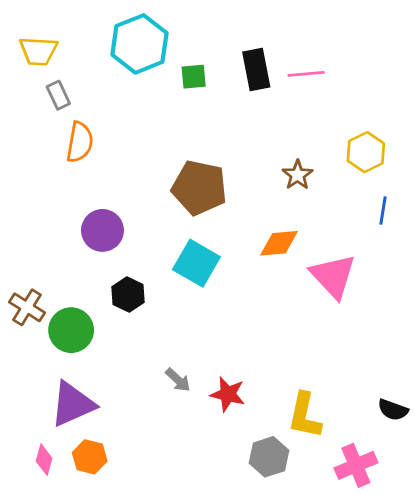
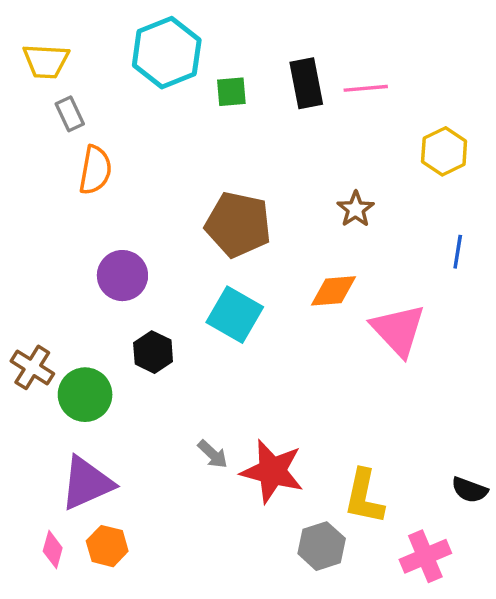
yellow hexagon: (366, 152) -> (444, 151), moved
red star: (228, 394) -> (272, 471), size x1.5

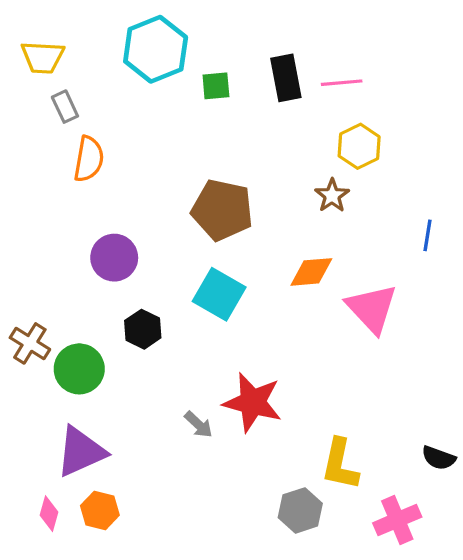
yellow hexagon: (444, 151) -> (359, 146), moved
red star: (272, 471) -> (253, 402), moved

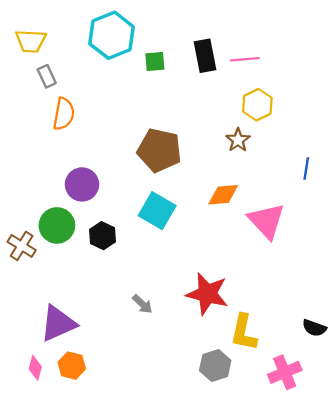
green circle: (79, 369) -> (57, 225), moved
red star: (253, 402) -> (207, 294), moved

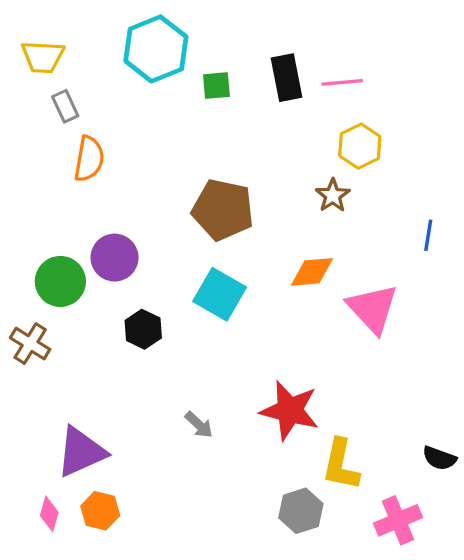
green circle: (57, 225) -> (60, 281), moved

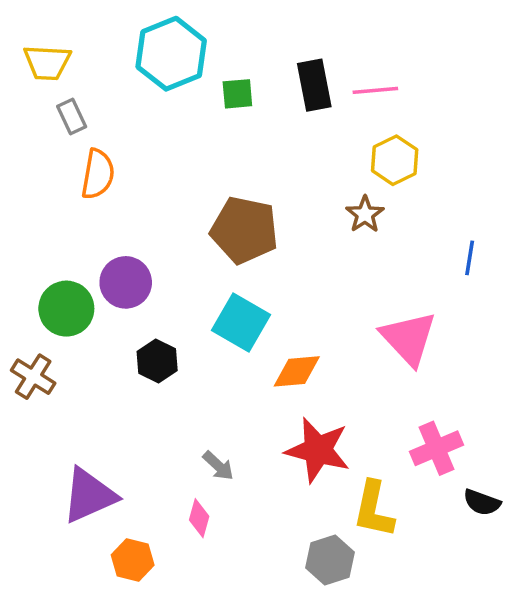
orange diamond: (312, 272) -> (297, 371), moved
orange hexagon: (100, 511) -> (133, 560), moved
pink diamond: (49, 514) -> (199, 518), moved
pink cross: (398, 520) -> (436, 448), moved

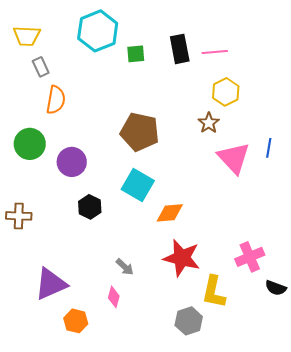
green circle: (66, 309) -> (30, 144), moved
pink triangle: (409, 338) -> (234, 158), moved
brown cross: (33, 377) -> (19, 216), turned -30

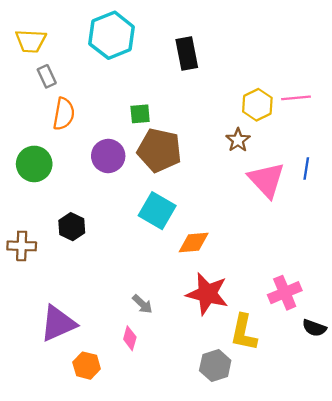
black rectangle: (180, 49) -> (187, 53), moved
pink line: (215, 52) -> (296, 98), moved
green square: (136, 54) -> (140, 114), moved
purple circle: (72, 162) -> (108, 156), moved
black hexagon: (90, 207) -> (72, 227), moved

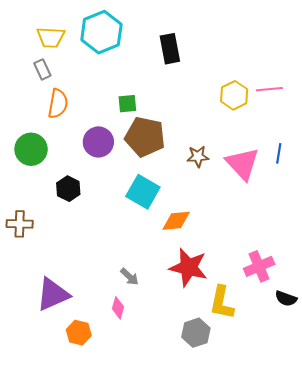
yellow trapezoid: (31, 41) -> (51, 37), moved
brown star: (238, 140) -> (198, 156), moved, turned 30
black hexagon: (72, 227) -> (68, 189), moved

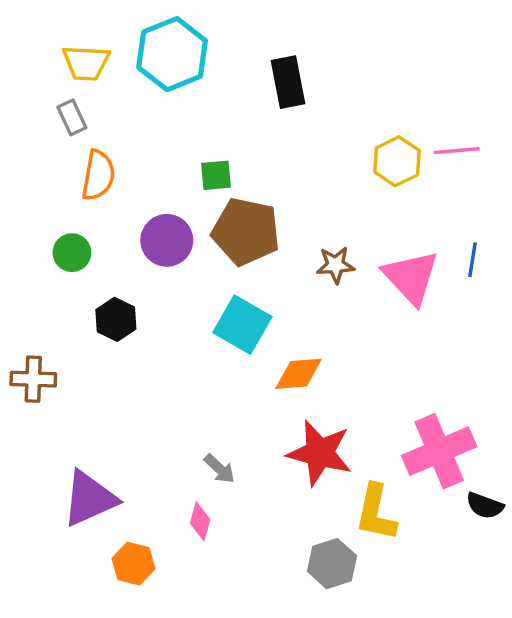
green circle: (31, 149) -> (72, 253), moved, size x0.7
pink cross: (259, 266) -> (439, 451), size x1.4

